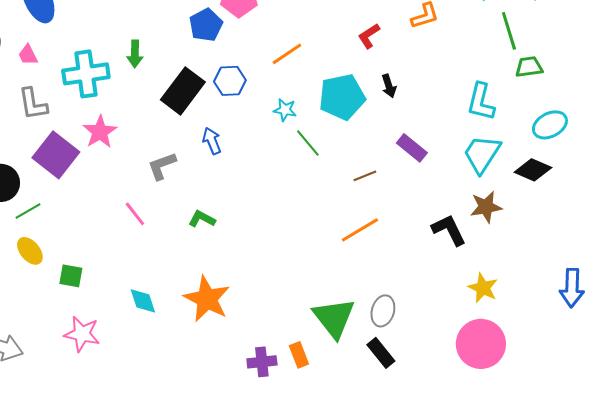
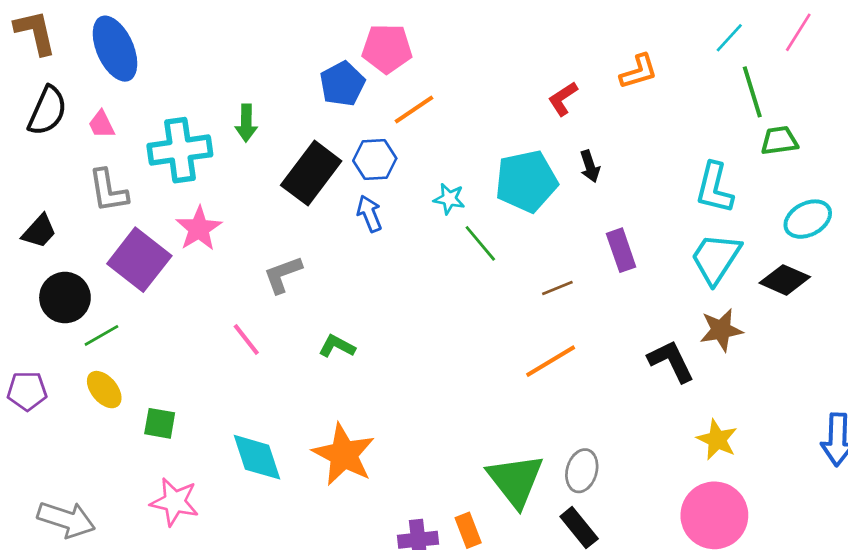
orange line: (287, 54) -> (414, 109), moved
blue arrow: (212, 141) -> (369, 214), moved
purple rectangle: (412, 148) -> (621, 250), turned 32
cyan diamond: (143, 301) -> (257, 457), size x1.4

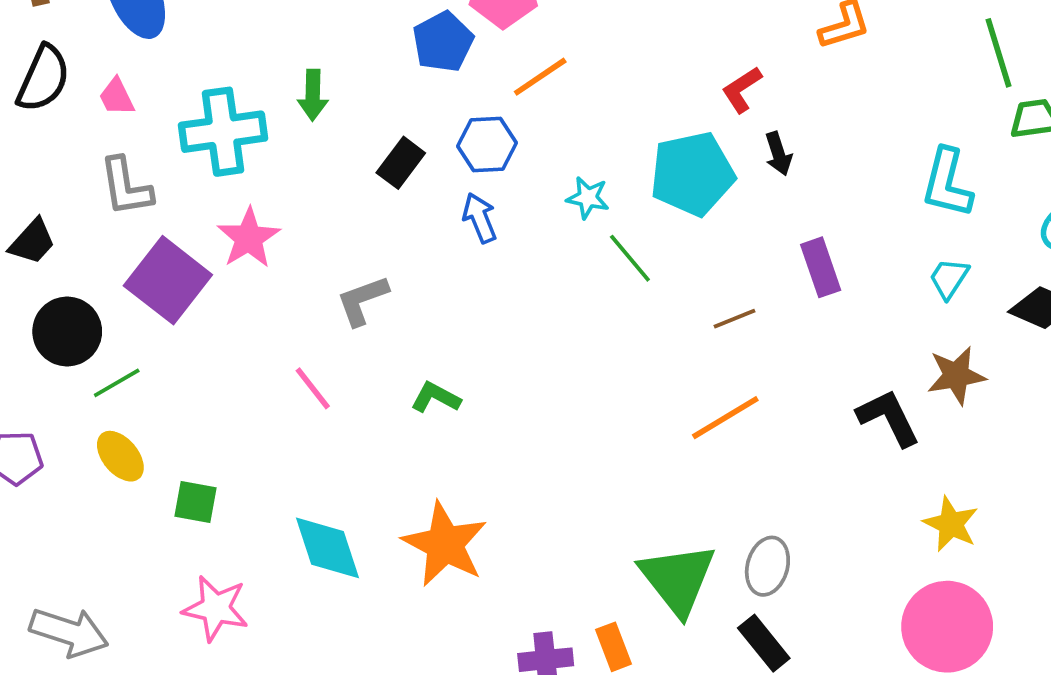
red L-shape: (563, 99) -> (742, 90), moved
black rectangle: (311, 173) -> (401, 163), size x0.6
cyan trapezoid: (716, 258) -> (949, 278), size x0.6

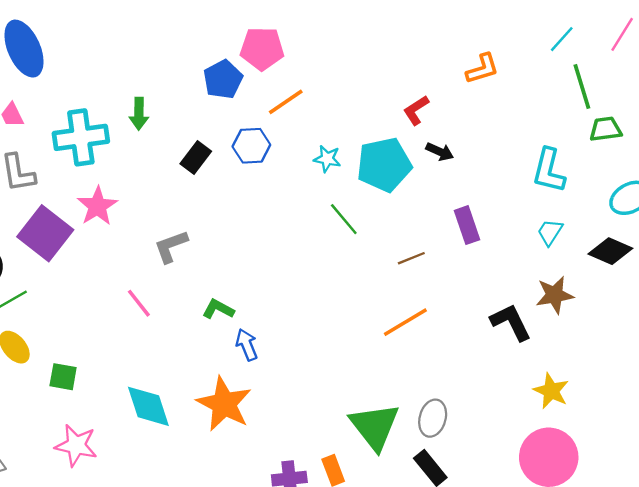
black arrow: (778, 154) -> (440, 152), turned -48
cyan star: (588, 198) -> (327, 159), moved
blue arrow: (480, 218) -> (247, 345), moved

